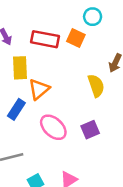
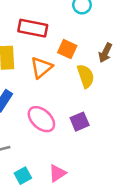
orange square: (76, 38) -> (67, 49), moved
orange triangle: (39, 89) -> (41, 67), moved

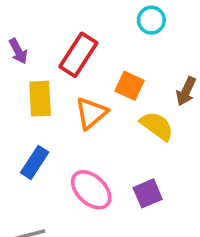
red rectangle: (33, 28) -> (78, 55), turned -68
yellow semicircle: (86, 76) -> (157, 126), turned -35

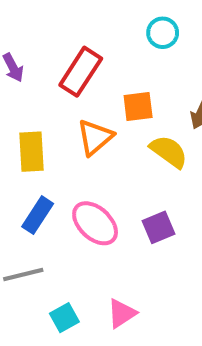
orange square: (129, 86) -> (138, 107), turned -32
yellow rectangle: (40, 99) -> (32, 152), moved
blue rectangle: (35, 162) -> (38, 215), moved

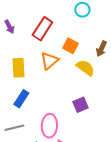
orange square: (138, 107) -> (70, 46), turned 35
pink ellipse: (95, 223) -> (49, 126), moved, turned 50

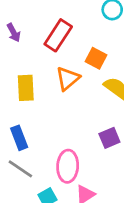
blue rectangle: (21, 99) -> (19, 138), moved, turned -54
gray line: (14, 128) -> (20, 169), turned 48

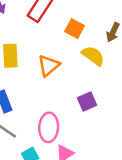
orange triangle: (68, 78) -> (49, 66), moved

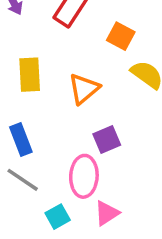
purple square: (87, 101) -> (107, 139), moved

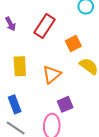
orange square: (121, 36) -> (73, 44), turned 35

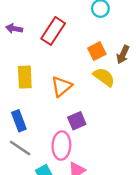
purple arrow: (10, 24) -> (14, 29), turned 128
orange square: (73, 44) -> (97, 51), moved

